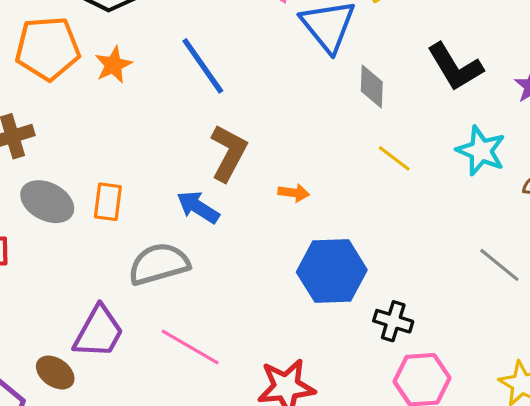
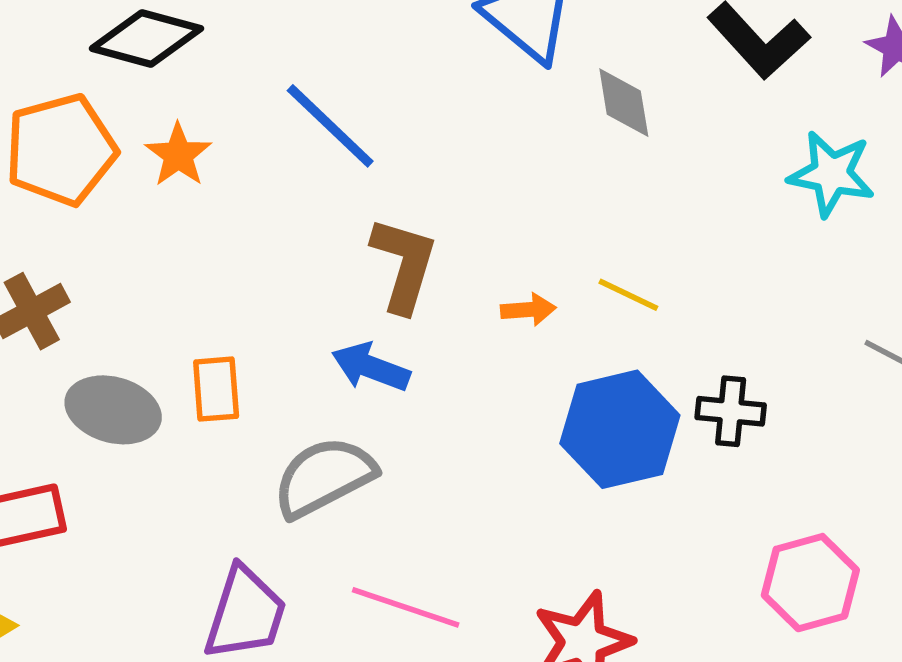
yellow line: (394, 158) -> (628, 295), moved
black cross: (393, 321) -> (731, 411), moved

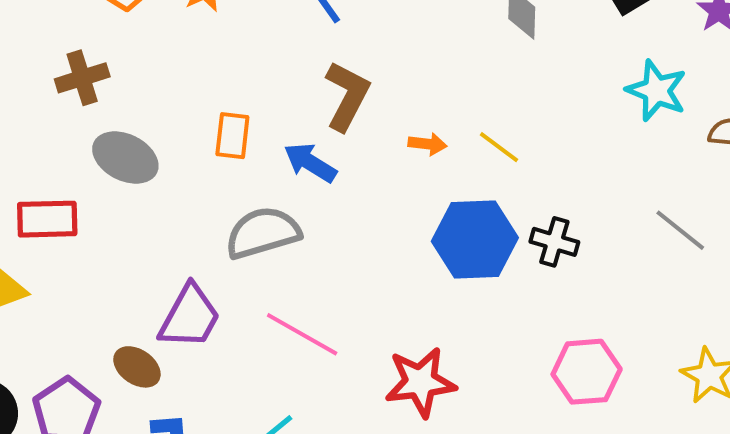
orange rectangle: (216, 389) -> (232, 136), moved

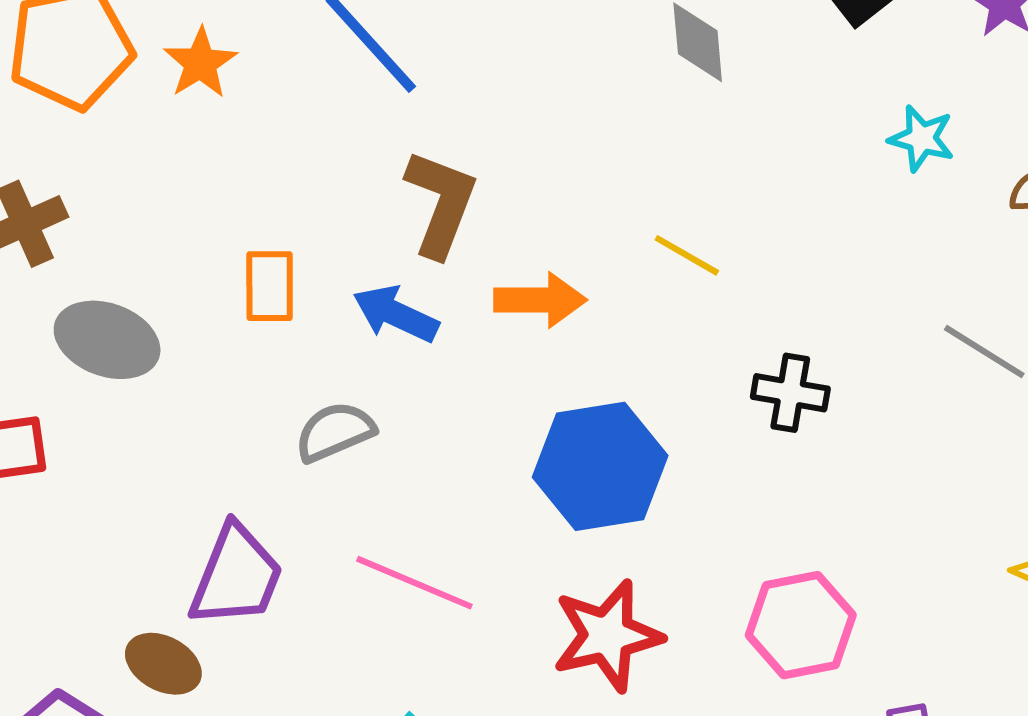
cyan star: (656, 90) -> (922, 138), size x0.7
orange arrow: (427, 144) -> (540, 300), moved, size x1.5
gray semicircle: (263, 233) -> (335, 432), size x0.7
blue hexagon: (475, 239) -> (600, 466), moved
pink hexagon: (587, 372) -> (801, 625), moved

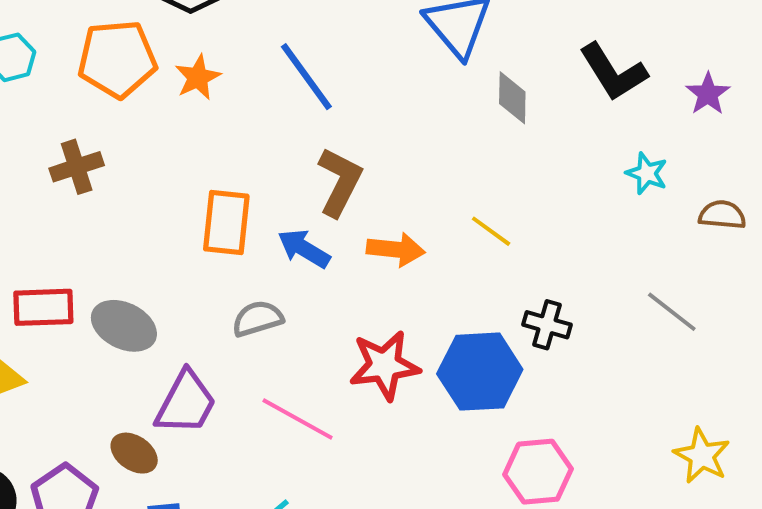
orange rectangle: (270, 286) -> (226, 223), size x1.4
gray ellipse: (107, 340) -> (124, 326), moved
blue hexagon: (600, 466) -> (480, 372), moved
red star: (607, 636) -> (384, 365), moved

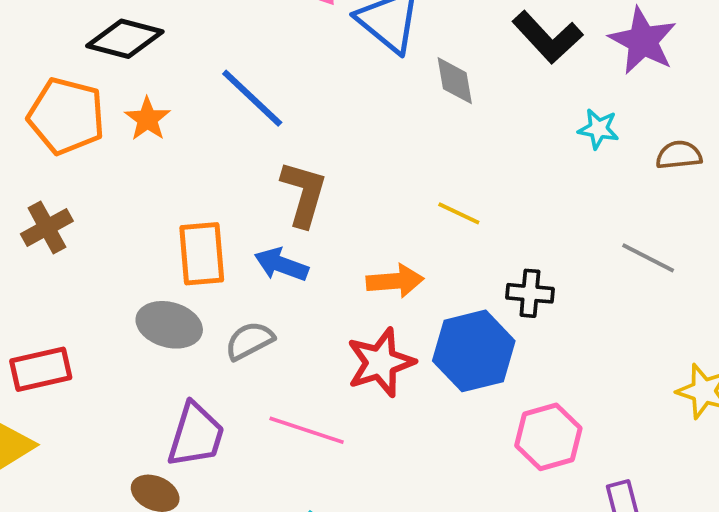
orange pentagon: (117, 59) -> (66, 116), turned 30
purple star: (708, 94) -> (643, 41), size x1.6
orange arrow: (396, 249) -> (395, 281), moved
gray ellipse: (124, 326) -> (169, 325), moved

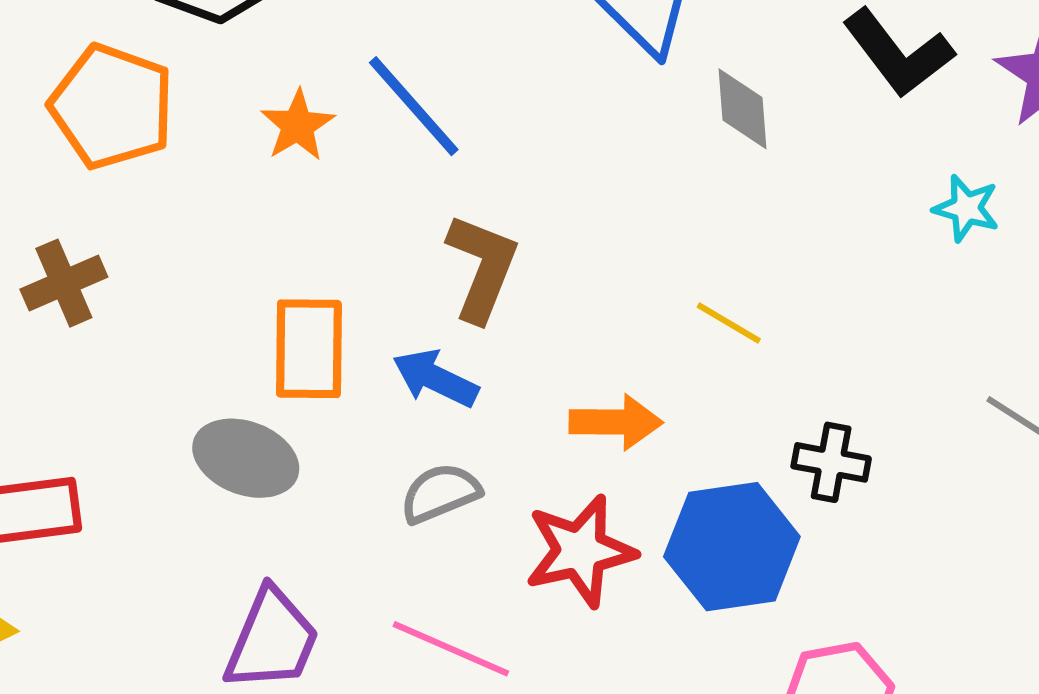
orange star: (147, 119) -> (298, 125), moved
gray semicircle: (250, 341) -> (440, 493), moved

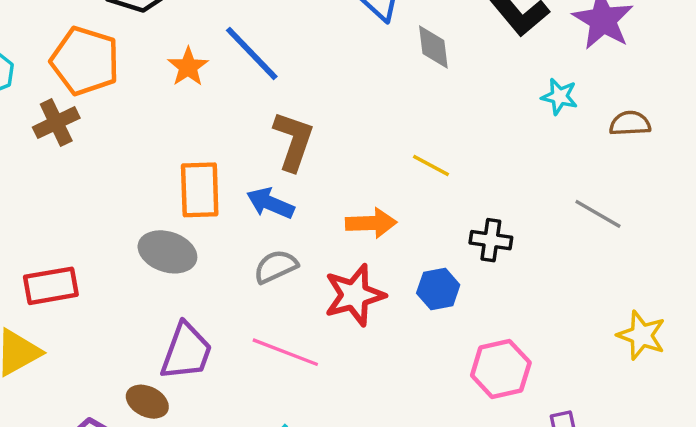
brown cross: (64, 283) -> (56, 123), moved
blue hexagon: (732, 547) -> (438, 289), size x0.6

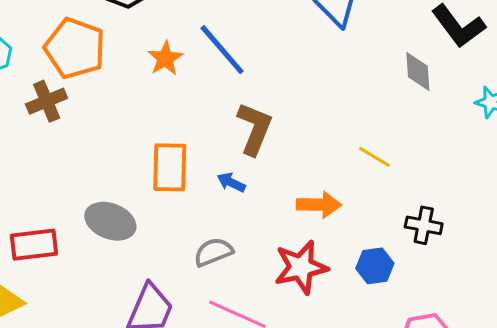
gray diamond: (433, 47) -> (418, 71), moved
blue arrow: (270, 203) -> (231, 182), size x0.7
gray ellipse: (167, 252) -> (110, 221), moved
gray semicircle: (276, 267) -> (213, 252), moved

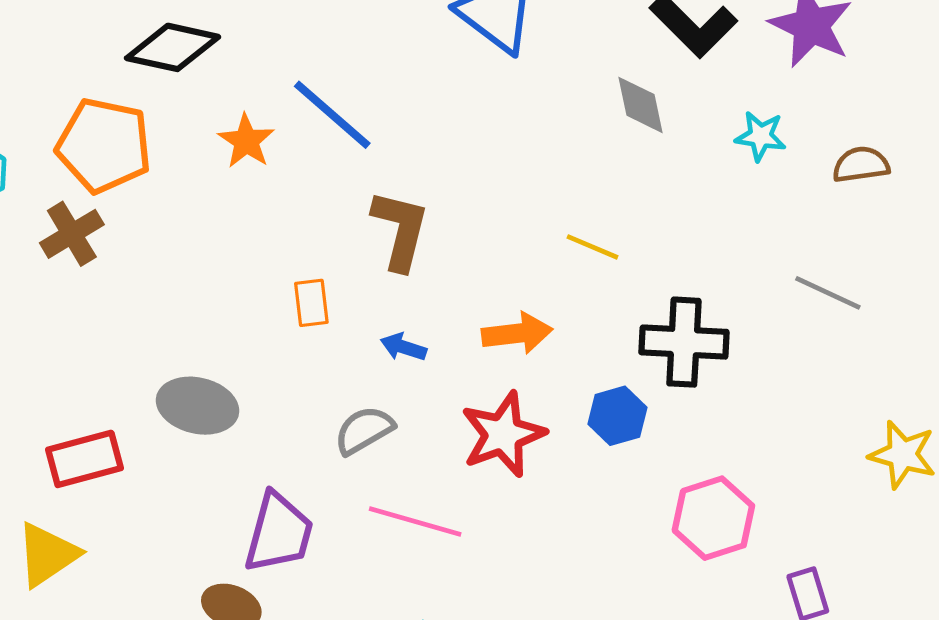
orange rectangle: (170, 167) -> (311, 303), moved, size x0.6
blue arrow: (231, 182) -> (403, 347), moved
black cross: (424, 225) -> (684, 342), size x1.5

